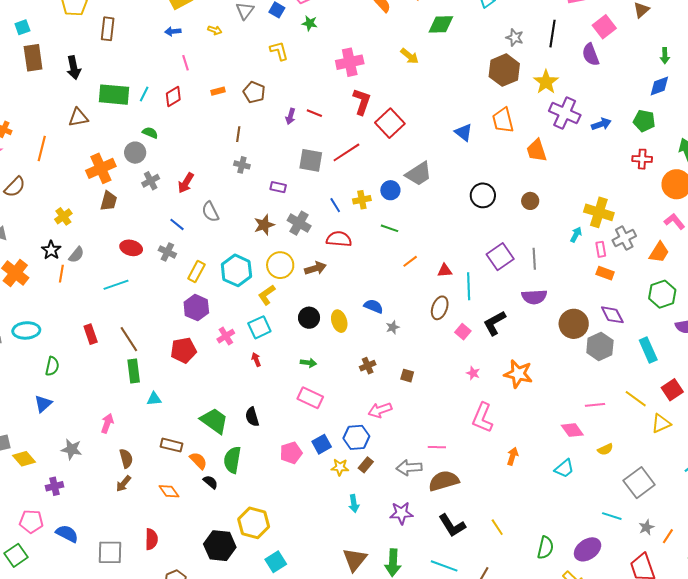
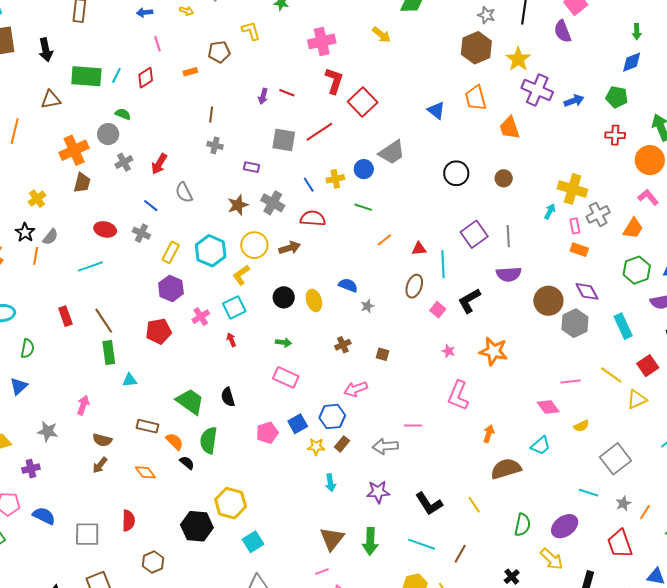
brown pentagon: (254, 92) -> (219, 52), moved, turned -30
brown semicircle: (126, 458) -> (102, 440), turned 120
brown semicircle: (444, 481) -> (506, 469), moved

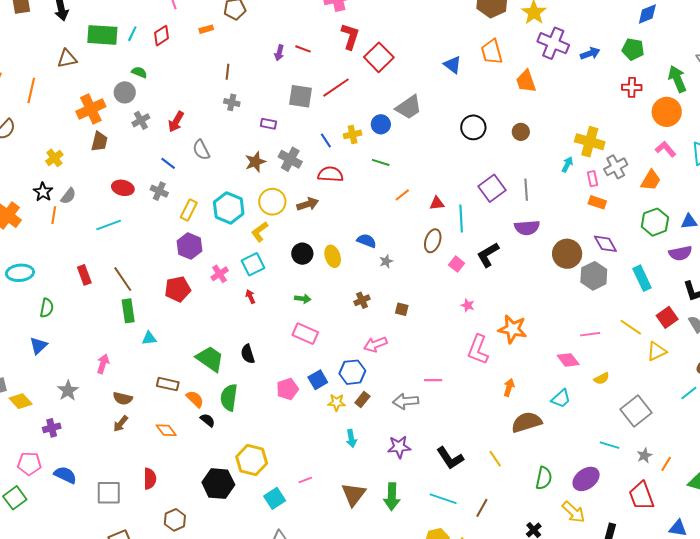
orange star: (494, 351) -> (513, 329), moved
gray star: (48, 431) -> (68, 391), turned 30
pink line: (322, 571) -> (305, 480), moved

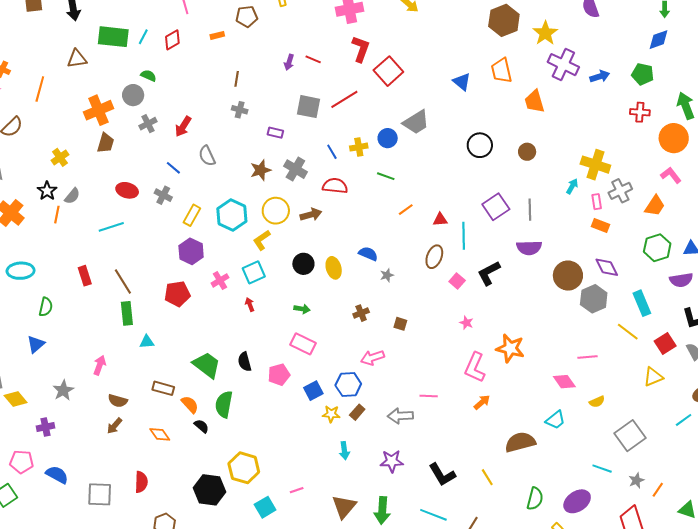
yellow line: (631, 327) -> (628, 332), moved
orange arrow: (509, 387) -> (482, 402), moved, turned 30
pink pentagon: (287, 389) -> (279, 375), moved

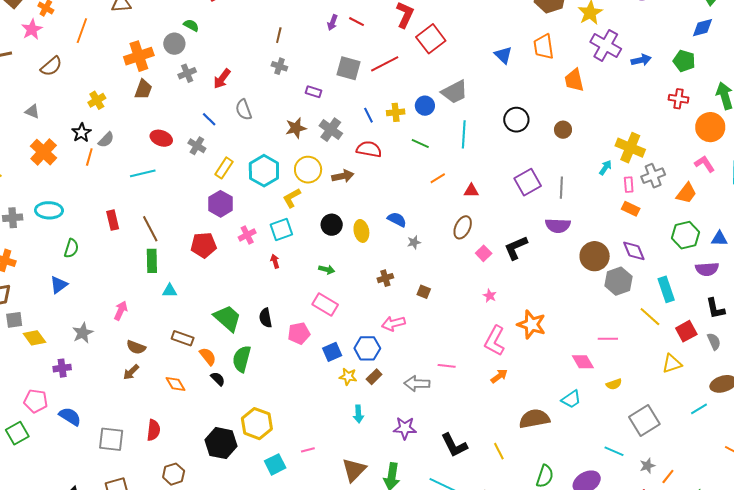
cyan line: (464, 236) -> (464, 134), moved

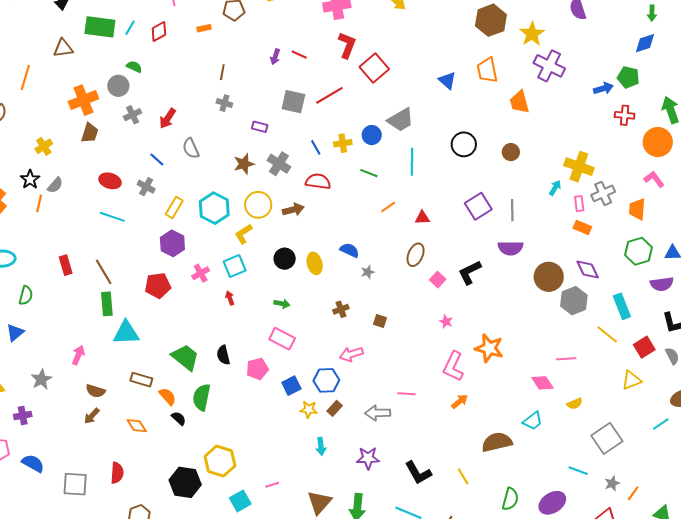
blue arrow: (641, 60) -> (603, 88), moved
cyan line: (143, 173) -> (112, 217), moved, turned 35
orange trapezoid: (686, 193) -> (637, 209), turned 150
cyan triangle: (170, 291) -> (126, 333), size x1.8

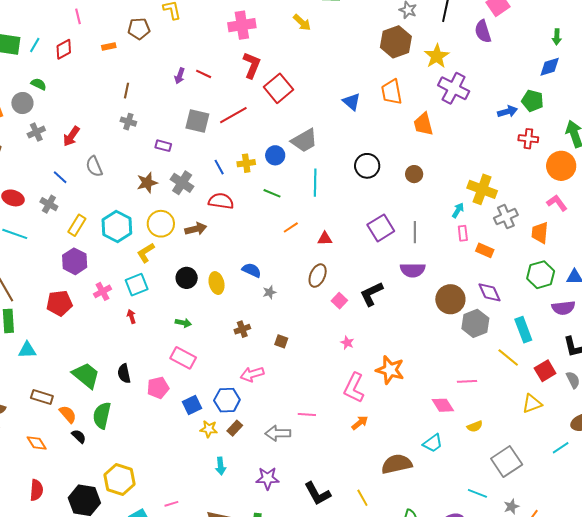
pink rectangle: (579, 204) -> (463, 233), moved
cyan triangle: (126, 333) -> (27, 350), size x0.7
red semicircle: (117, 473) -> (36, 490), moved

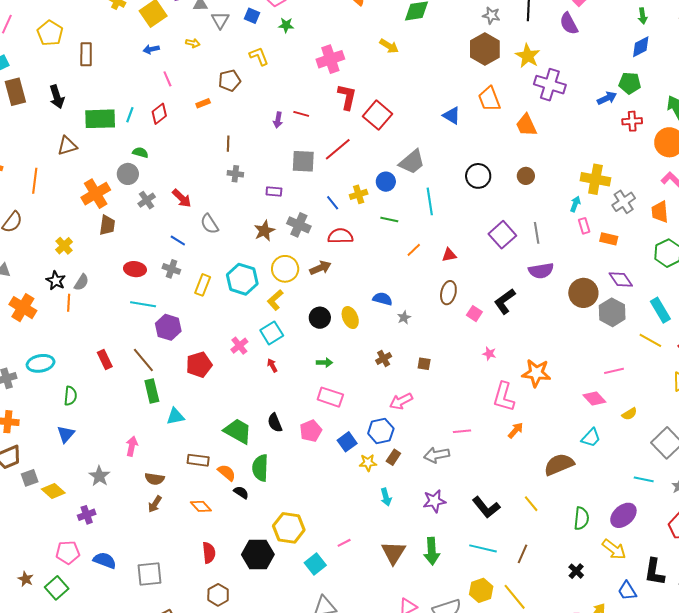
red arrow: (71, 136) -> (182, 198), turned -70
purple hexagon: (75, 261) -> (168, 327), moved

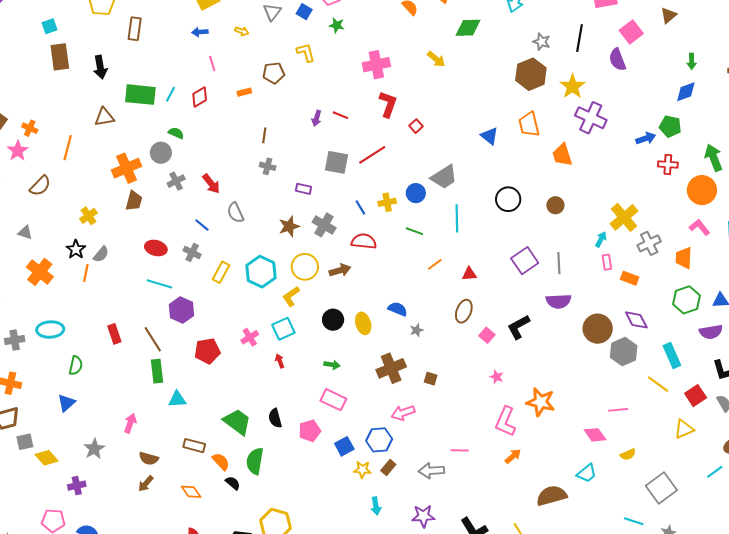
red square: (377, 115) -> (416, 126), size x0.5
yellow cross: (595, 179) -> (624, 217), turned 32
brown cross: (384, 358) -> (391, 368), size x1.8

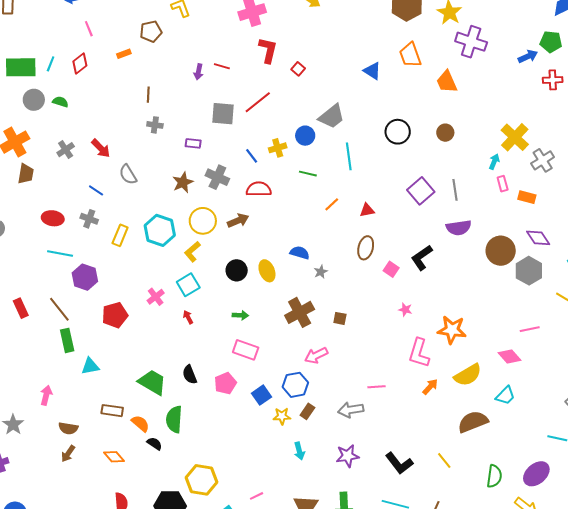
gray circle: (161, 153) -> (34, 100), moved
yellow semicircle: (628, 454) -> (468, 375), moved, size x1.8

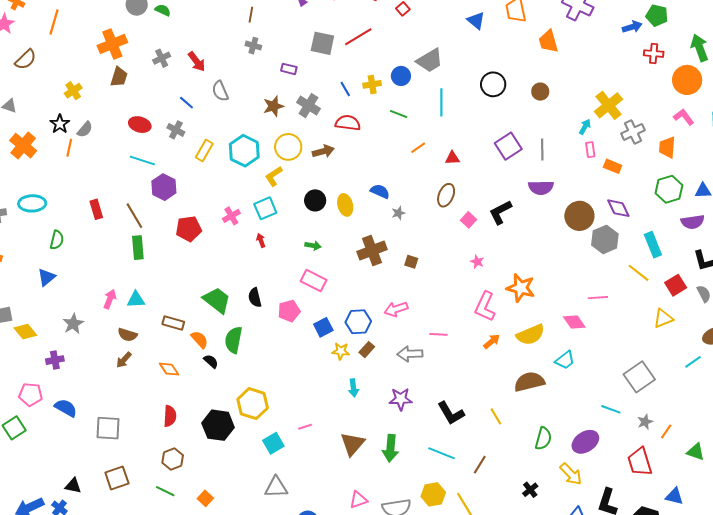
pink arrow: (316, 355) -> (396, 309), moved
cyan triangle: (90, 366) -> (136, 300), moved

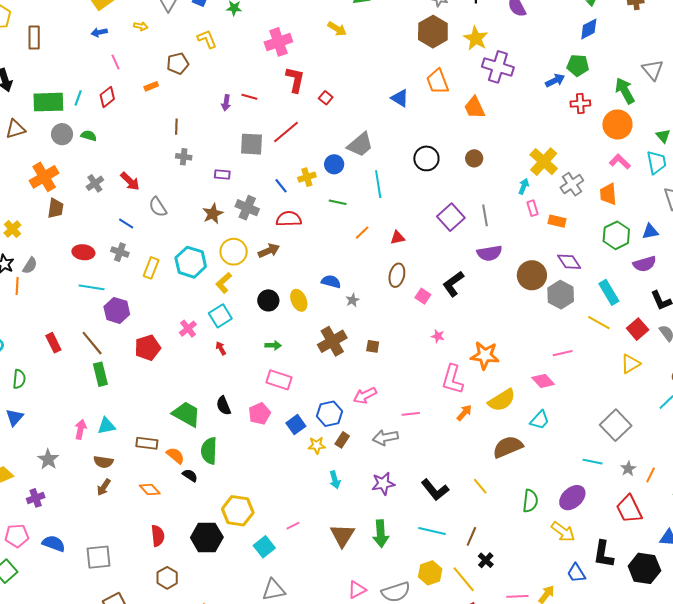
black cross: (530, 490) -> (486, 560), moved

